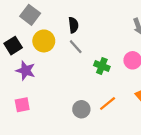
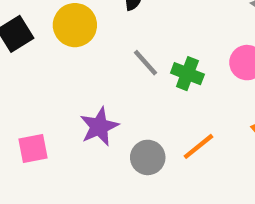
gray line: (76, 47) -> (146, 63), moved
purple star: (26, 71) -> (99, 127), moved, turned 30

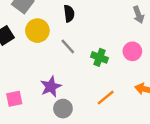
gray line: (146, 63) -> (68, 46), moved
gray circle: (148, 157) -> (63, 109), moved

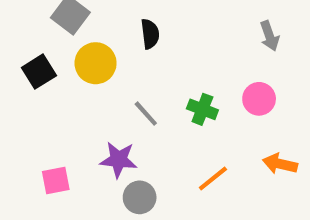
gray line: (68, 46) -> (146, 114), moved
purple star: (51, 87) -> (119, 160), turned 30

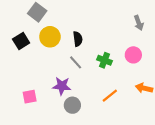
black semicircle: (150, 34) -> (78, 39), moved

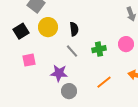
green cross: (104, 60) -> (99, 49), turned -32
pink square: (30, 97) -> (29, 60), moved

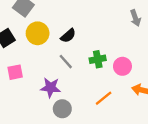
black semicircle: (74, 29) -> (68, 36), turned 56
pink circle: (126, 44) -> (122, 66), moved

